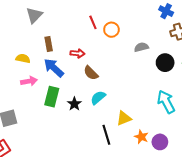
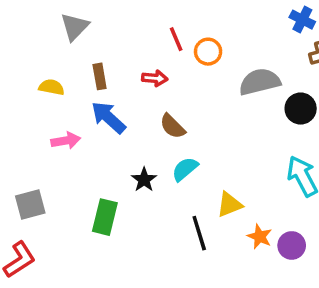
gray semicircle: (141, 47) -> (260, 82), size x1.6
red arrow: (77, 53) -> (155, 78), moved
yellow semicircle: (23, 58) -> (52, 87), moved
green rectangle: (52, 97) -> (105, 217), moved

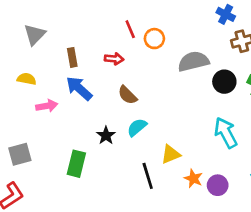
gray triangle: (75, 27) -> (35, 35), moved
yellow semicircle: (52, 87) -> (27, 79), moved

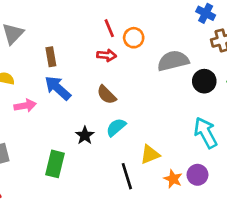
red arrow: (114, 59) -> (107, 55), moved
purple circle: (218, 185) -> (197, 175), moved

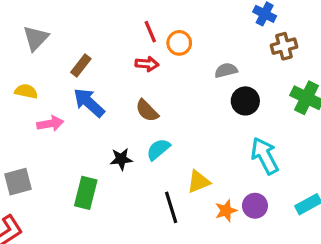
brown rectangle: (51, 57) -> (81, 66), turned 48
gray semicircle: (173, 61) -> (226, 70), size x0.6
black circle: (204, 81) -> (245, 101), moved
black star: (85, 135) -> (121, 159), turned 30
orange star: (173, 179) -> (226, 211), turned 30

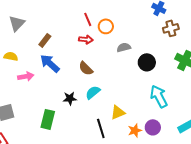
gray semicircle: (226, 70) -> (124, 47), moved

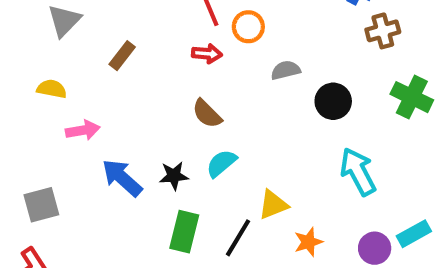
blue arrow: (50, 63) -> (122, 178), moved
green rectangle: (48, 119) -> (184, 232), moved
purple circle: (153, 127) -> (375, 248), moved
black line: (101, 128) -> (238, 238), turned 48

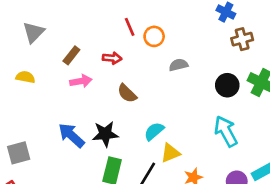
red arrow: (207, 54) -> (112, 58), moved
black circle: (333, 101) -> (227, 85), moved
pink arrow: (83, 130) -> (81, 81), moved
cyan semicircle: (221, 163) -> (154, 131), moved
black star: (174, 176) -> (105, 134), size x1.4

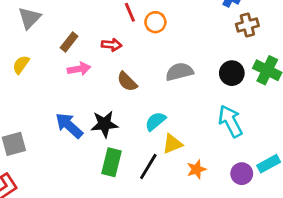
gray semicircle: (178, 65) -> (179, 72), moved, size x1.4
yellow semicircle: (25, 77) -> (21, 65), turned -66

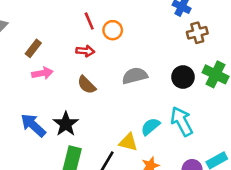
red arrow: (112, 45) -> (85, 51), moved
cyan semicircle: (155, 121) -> (150, 127), moved
black star: (104, 124) -> (66, 124), turned -30
yellow triangle: (172, 144) -> (128, 142), turned 36

